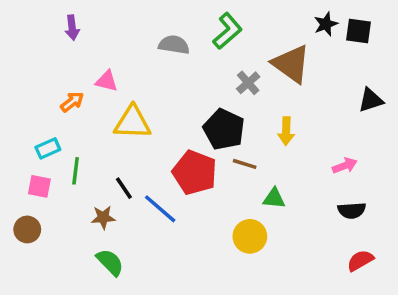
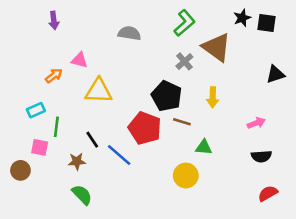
green L-shape: (227, 31) -> (184, 23), moved
pink square: (39, 186) -> (40, 147), moved

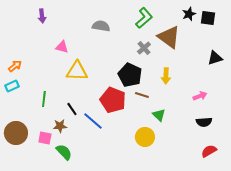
orange arrow: (54, 76) -> (15, 66), moved
cyan rectangle: (36, 110) -> (12, 86), moved
pink square: (40, 147) -> (45, 138), moved
green triangle: (204, 147) -> (159, 115), turned 40
brown circle: (20, 170) -> (16, 133), size x1.5

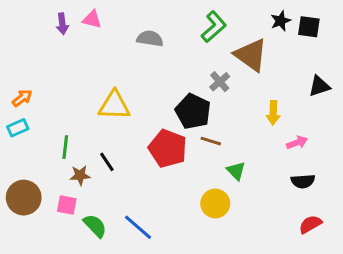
pink triangle: (62, 47) -> (92, 19), moved
gray cross: (144, 48) -> (220, 82), moved
yellow arrow: (166, 76) -> (273, 113), moved
blue line: (93, 121) -> (138, 227), moved
brown star: (60, 126) -> (80, 175), moved

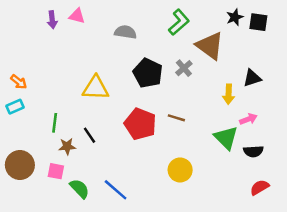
black triangle: (319, 86) -> (252, 78), moved
orange arrow: (22, 98) -> (19, 82), turned 77
black pentagon: (193, 111) -> (148, 73), moved
green triangle: (236, 171) -> (226, 138), moved, size x1.5

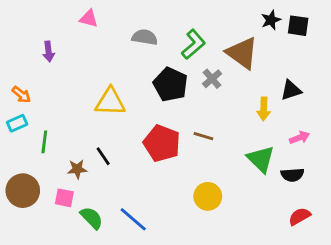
purple arrow: (52, 20) -> (49, 52), moved
green L-shape: (179, 22) -> (193, 44), moved
pink arrow: (248, 119) -> (300, 138), moved
green line: (55, 123) -> (44, 142), moved

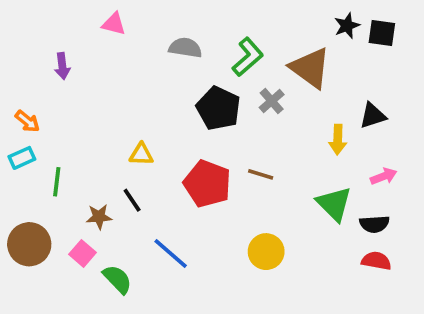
yellow triangle: (110, 102) -> (141, 154), moved, size x0.6
pink square: (64, 198) -> (82, 253), turned 30
red semicircle: (300, 216) -> (376, 261), moved, turned 40
blue line: (133, 219) -> (171, 253), moved

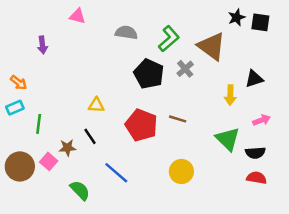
pink square: (82, 253) -> (49, 161), moved

